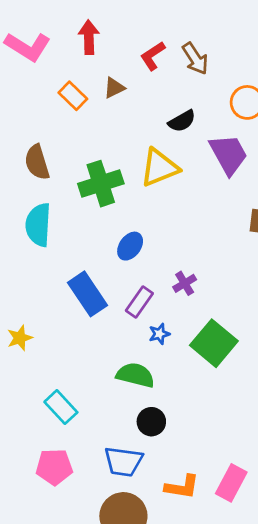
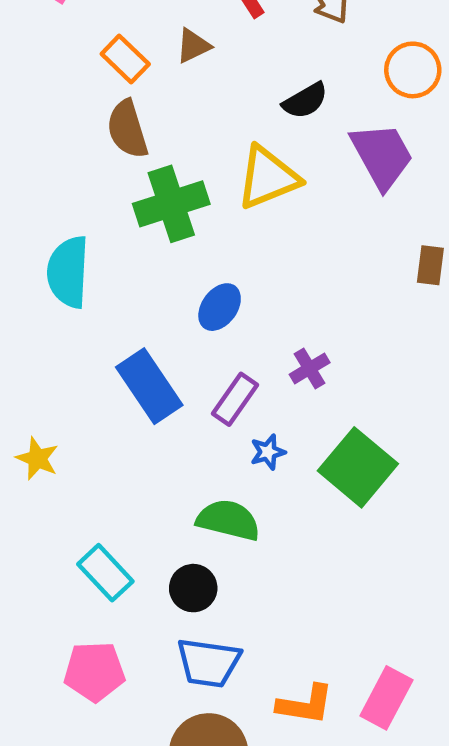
brown semicircle: (37, 162) -> (127, 129), moved
yellow star: (20, 338) -> (37, 459), turned -30
black circle: (151, 422) -> (193, 588), moved

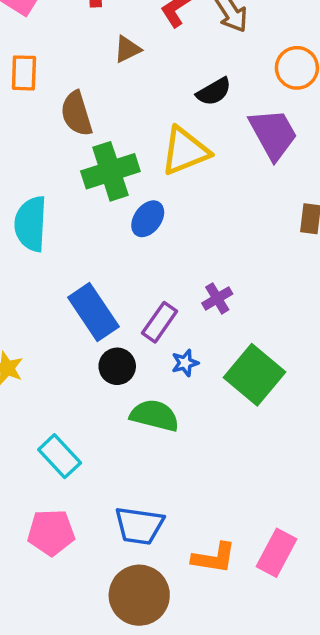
orange rectangle: (125, 59) -> (24, 73), moved, turned 48
blue ellipse: (220, 307) -> (148, 219), moved
black circle: (193, 588) -> (117, 366), moved

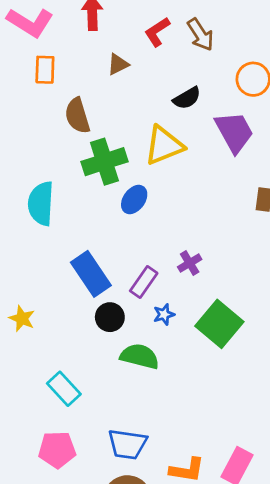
orange rectangle: (24, 73) -> (45, 70), moved

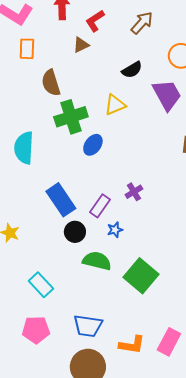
red L-shape: (157, 32) -> (95, 21), moved
brown arrow: (200, 35) -> (142, 23), turned -105
yellow triangle: (164, 145) -> (115, 105), size x0.7
green square: (219, 324) -> (141, 276), moved

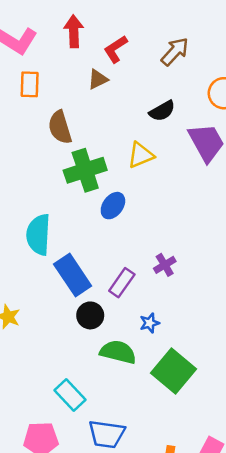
cyan semicircle: (24, 148) -> (38, 235), moved
blue star: (115, 230) -> (150, 323), moved
cyan rectangle: (41, 285) -> (70, 395), moved

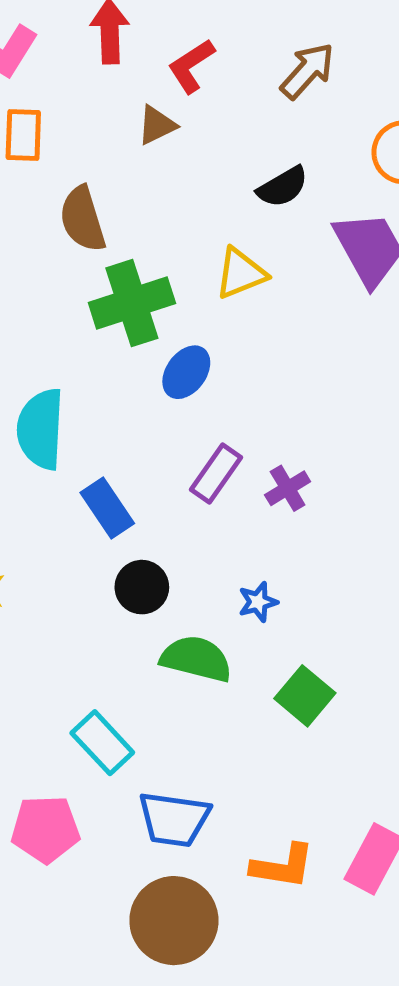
blue rectangle: (73, 275) -> (107, 508), size x0.7
purple rectangle: (122, 283) -> (216, 473), moved
green square: (174, 371) -> (305, 696), size x0.7

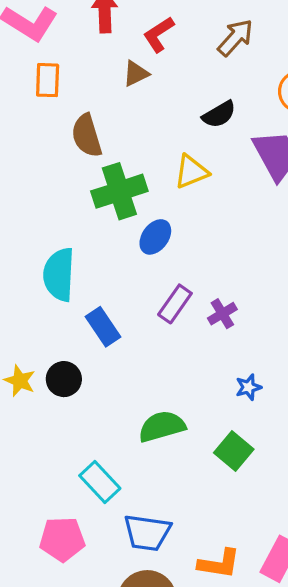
black circle: (142, 587) -> (64, 379), moved
blue star: (258, 602) -> (248, 387), moved
green semicircle: (196, 659) -> (162, 426), turned -30

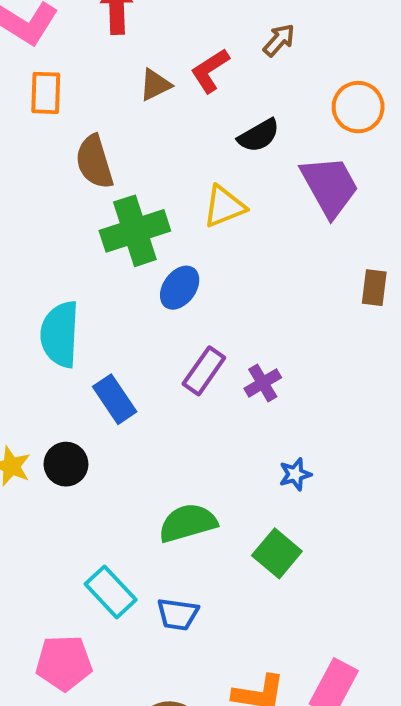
red L-shape: (159, 34) -> (210, 71), moved
brown arrow: (235, 38) -> (279, 40), size x0.7
blue trapezoid: (147, 533) -> (178, 614), moved, size x0.7

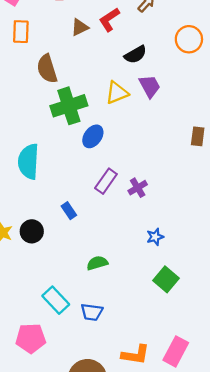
purple trapezoid: (330, 186) -> (150, 86), moved, size x0.7
blue rectangle: (115, 399) -> (69, 211), moved, size x0.7
green semicircle: (188, 523) -> (97, 263), size x0.7
green square: (277, 553) -> (166, 279), moved

